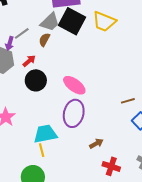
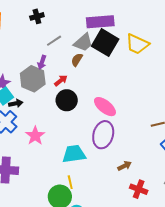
gray line: (22, 33) -> (54, 41), moved
yellow line: (42, 150) -> (70, 182), moved

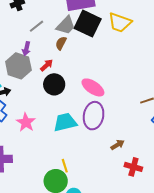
cyan trapezoid: (74, 154) -> (65, 122), moved

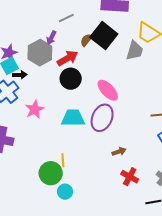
black square: (88, 24) -> (104, 36), moved
gray trapezoid: (66, 25) -> (135, 51), moved, turned -40
red arrow: (47, 65) -> (68, 58), size x1.5

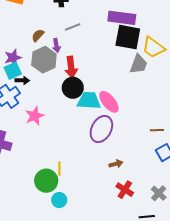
black square: (104, 36) -> (128, 37), moved, turned -32
purple arrow: (51, 38) -> (56, 46), turned -40
brown semicircle: (86, 40) -> (38, 35), moved
red arrow: (68, 58) -> (71, 67), turned 110
cyan trapezoid: (73, 118) -> (89, 101), moved

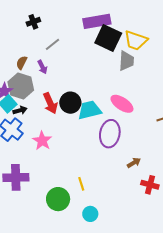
black square: (128, 37) -> (108, 38), turned 32
gray hexagon: (44, 60) -> (21, 86), moved
red arrow: (71, 67) -> (50, 103), moved
pink ellipse: (109, 102) -> (122, 104), moved
green circle: (46, 181) -> (58, 199), moved

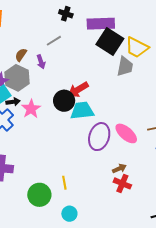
black cross: (33, 22) -> (66, 14), moved, turned 32
red arrow: (50, 103) -> (78, 90), moved, turned 75
pink ellipse: (122, 104) -> (126, 133), moved
pink star: (42, 141) -> (31, 109), moved
red cross: (150, 185) -> (122, 183), moved

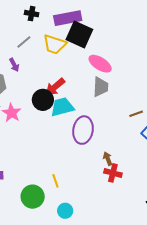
yellow trapezoid: (137, 47) -> (55, 44), moved
gray trapezoid: (125, 66) -> (101, 87), moved
pink ellipse: (126, 133) -> (100, 64), moved
brown arrow: (119, 168) -> (108, 159), turned -80

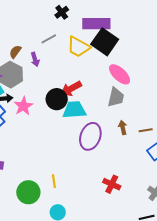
black cross: (32, 14) -> (62, 12), turned 32
brown arrow: (108, 159) -> (123, 128), moved

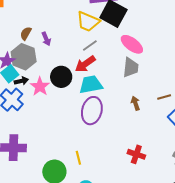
gray line: (49, 39) -> (90, 46), moved
black circle: (57, 99) -> (61, 77), moved
brown arrow: (123, 128) -> (135, 103), moved
purple ellipse: (90, 136) -> (92, 111), moved

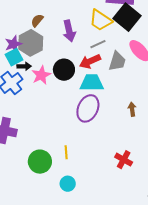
purple arrow: (46, 39) -> (69, 31), moved, size x1.5
gray trapezoid: (131, 67) -> (117, 61), moved

